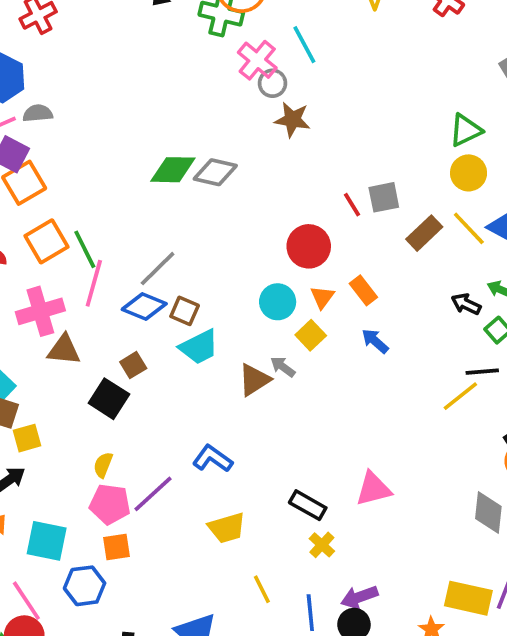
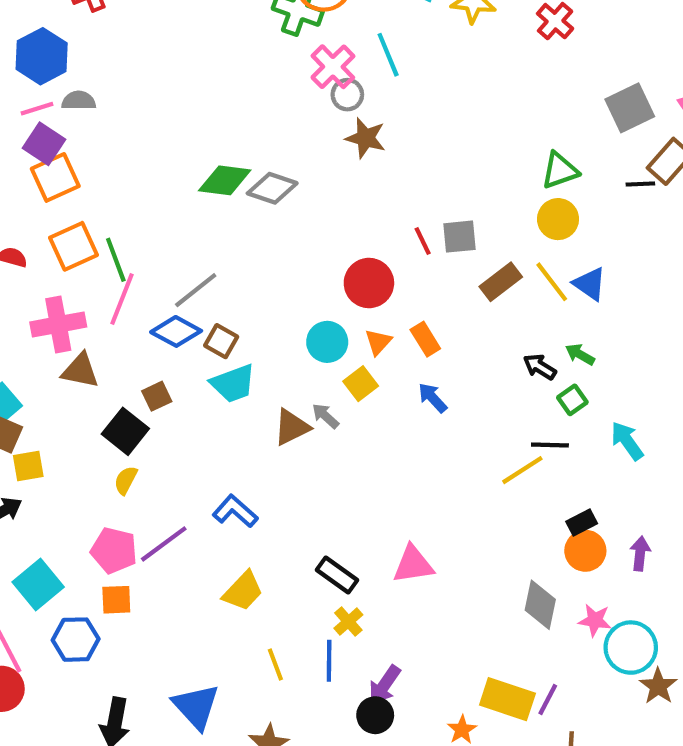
yellow semicircle: (103, 465) -> (126, 480), moved
yellow trapezoid: (227, 528) -> (243, 591), turned -36
cyan square: (47, 541) -> (38, 584), turned 33
purple arrow: (359, 597) -> (384, 685), turned -42
blue line: (310, 613) -> (329, 661), moved

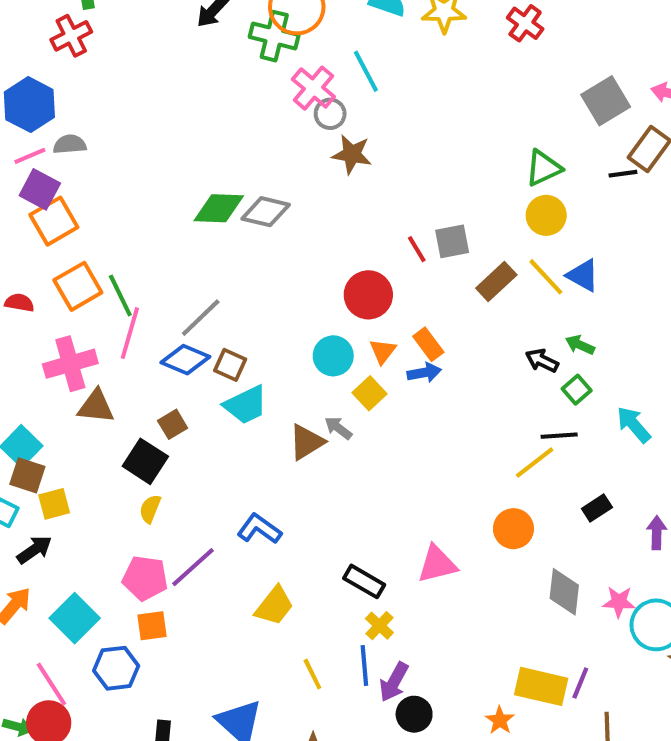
blue arrow: (433, 398) -> (424, 373), moved, turned 128
orange circle: (585, 551) -> (513, 529), moved
purple arrow: (384, 685) -> (394, 682), moved

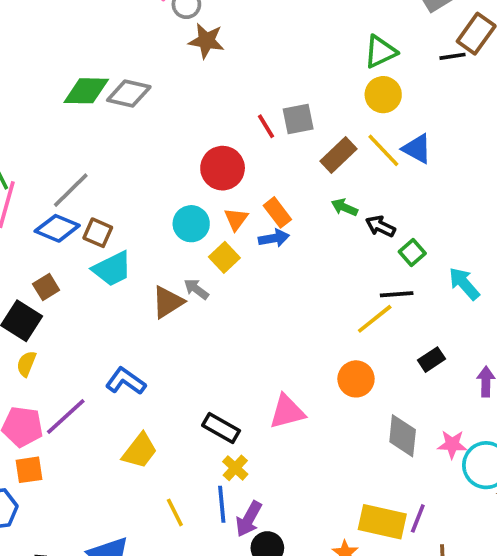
green arrow: (580, 345) -> (345, 207), moved

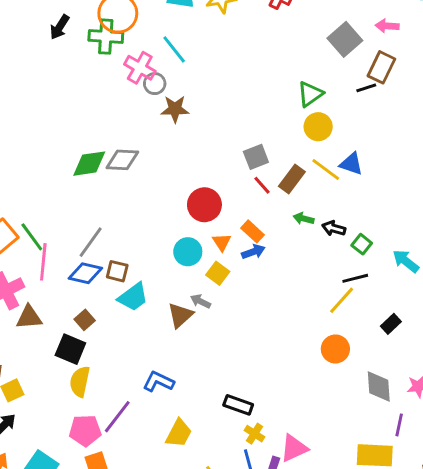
red line: (266, 126) -> (262, 185), moved
yellow semicircle: (26, 364) -> (80, 382), size x1.5
pink triangle: (287, 412) -> (294, 448), moved
purple line: (418, 518) -> (399, 425), moved

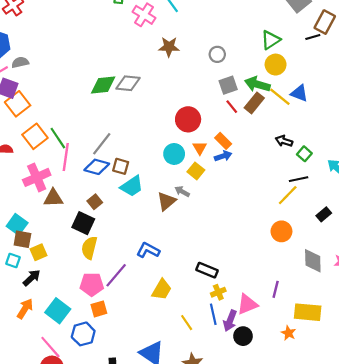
gray circle: (155, 84) -> (217, 54), moved
green arrow: (304, 219) -> (257, 84), moved, size x1.6
purple line: (399, 425) -> (276, 289), moved
yellow cross: (254, 434) -> (218, 292), turned 32

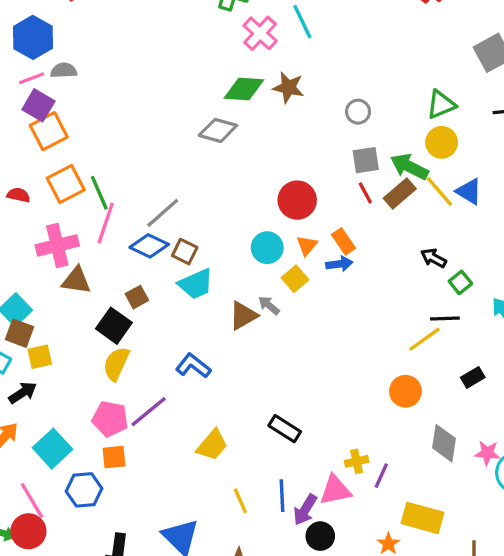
green diamond: (103, 85) -> (244, 89), moved
blue L-shape: (148, 250) -> (193, 366), moved
yellow cross: (218, 292) -> (357, 461), moved

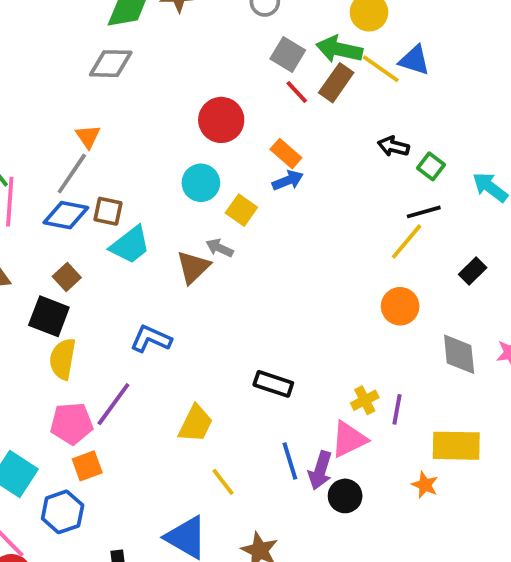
gray square: (366, 160) -> (288, 55), turned -36
orange triangle: (307, 246) -> (88, 136), moved
yellow line: (240, 501) -> (223, 482), moved

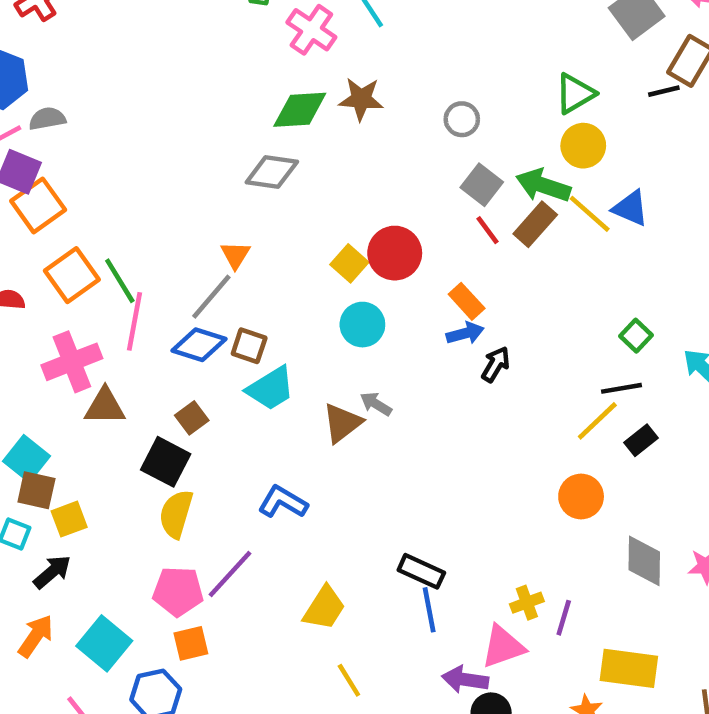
black arrow: (393, 146) -> (496, 364), moved, turned 100
yellow square: (241, 210) -> (349, 263), moved
black rectangle: (473, 271) -> (641, 440), moved
blue line: (290, 461) -> (429, 610), moved
purple arrow: (320, 470) -> (465, 679), turned 75

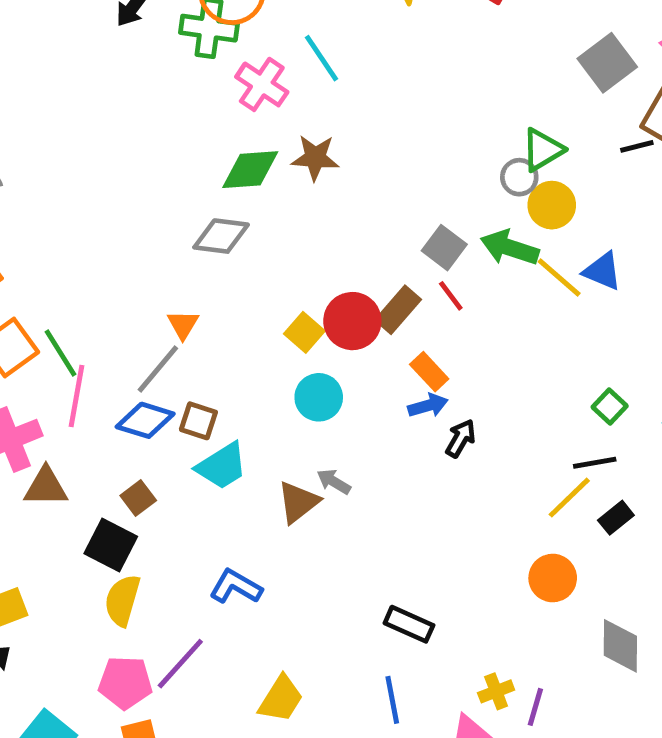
gray circle: (462, 119) -> (519, 177), moved
brown rectangle: (535, 224) -> (398, 310), moved
black rectangle: (421, 571) -> (409, 624), moved

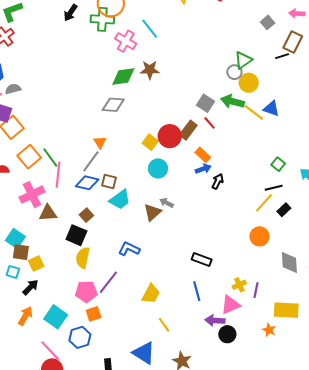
gray square: (607, 63) -> (268, 22), size x0.6

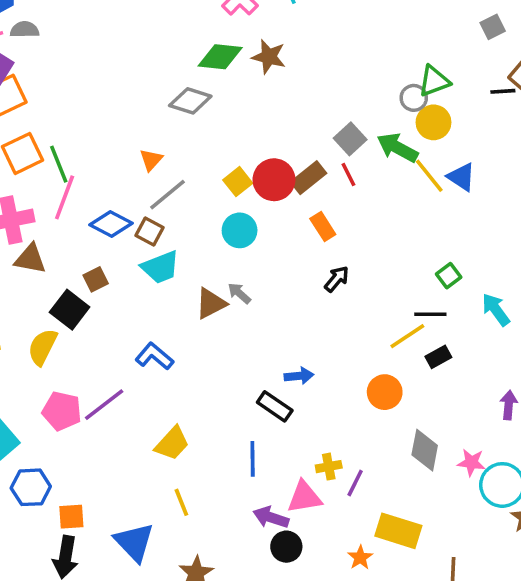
gray line: (91, 161) -> (167, 195), moved
blue arrow: (203, 169) -> (299, 376), moved
yellow semicircle: (83, 258) -> (42, 347), moved
orange square: (94, 314) -> (71, 517), moved

